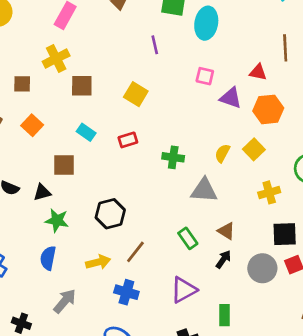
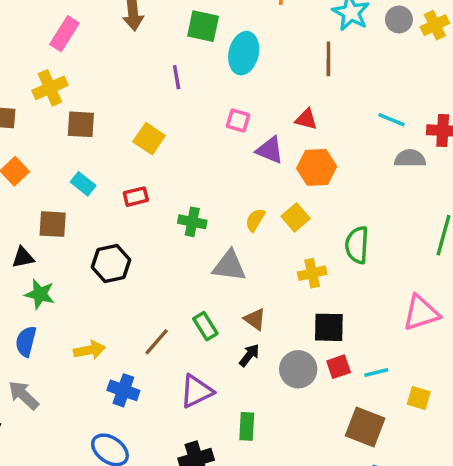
brown line: (285, 48) -> (328, 59), moved
black hexagon: (110, 214) -> (111, 264), moved
brown line: (135, 252) -> (157, 342), moved
gray arrow: (65, 301) -> (24, 395), moved, turned -90

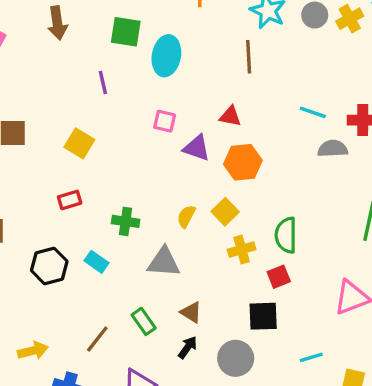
cyan rectangle: (83, 184) -> (96, 262), moved
yellow cross: (312, 273) -> (242, 250), moved
red square: (339, 367) -> (279, 277), moved

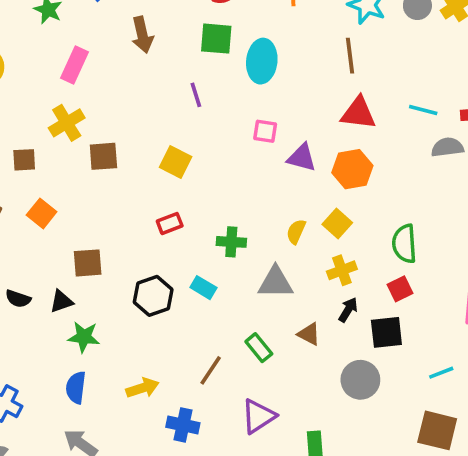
red triangle: (230, 116) -> (358, 113), moved, size x1.5
yellow cross: (242, 250) -> (342, 270), moved
black arrow: (188, 347) -> (348, 310), moved

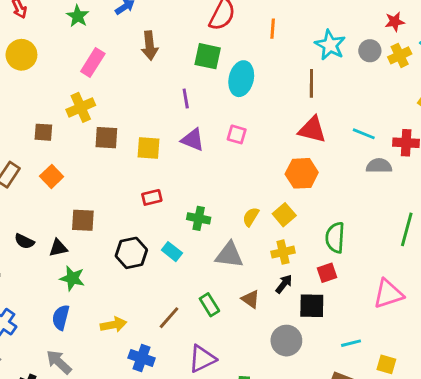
purple triangle: (302, 158) -> (193, 140), moved
yellow square: (176, 162) -> (149, 148), moved, turned -30

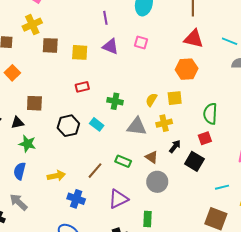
yellow square: (284, 215) -> (175, 98), turned 35
yellow cross: (283, 252) -> (164, 123), moved
green rectangle: (209, 305) -> (123, 161), turned -35
black square: (312, 306) -> (194, 161), turned 30
gray circle: (286, 341) -> (157, 182), moved

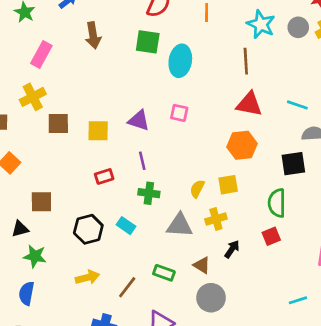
purple line: (105, 18) -> (142, 161), moved
black square: (194, 161) -> (293, 164), moved, turned -36
yellow arrow: (56, 176) -> (87, 277), moved

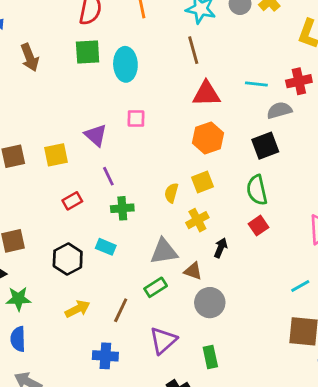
purple triangle: (139, 120) -> (96, 135), turned 35
gray triangle: (179, 225) -> (164, 251), moved
green rectangle: (164, 273) -> (156, 287), turned -40

